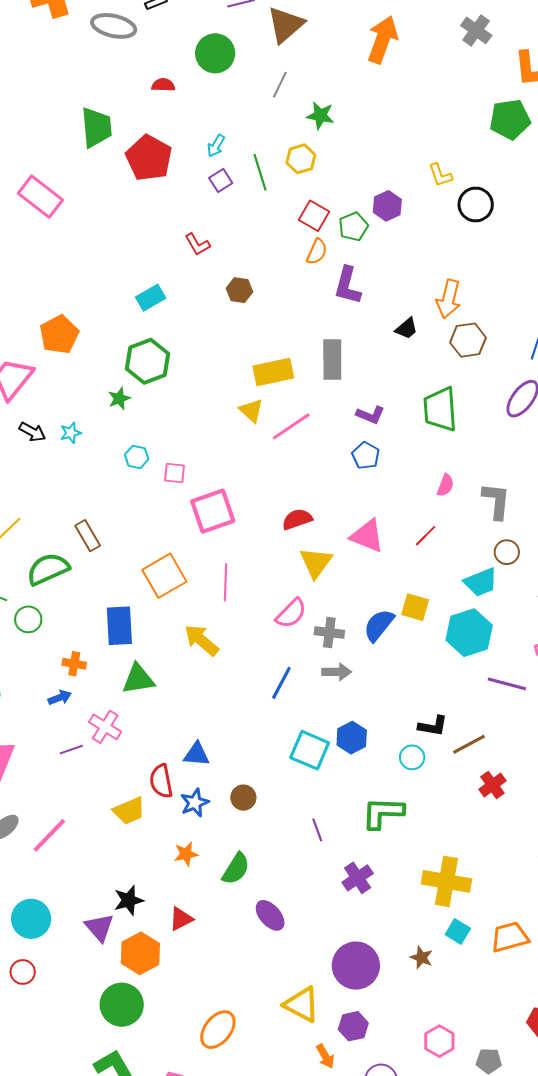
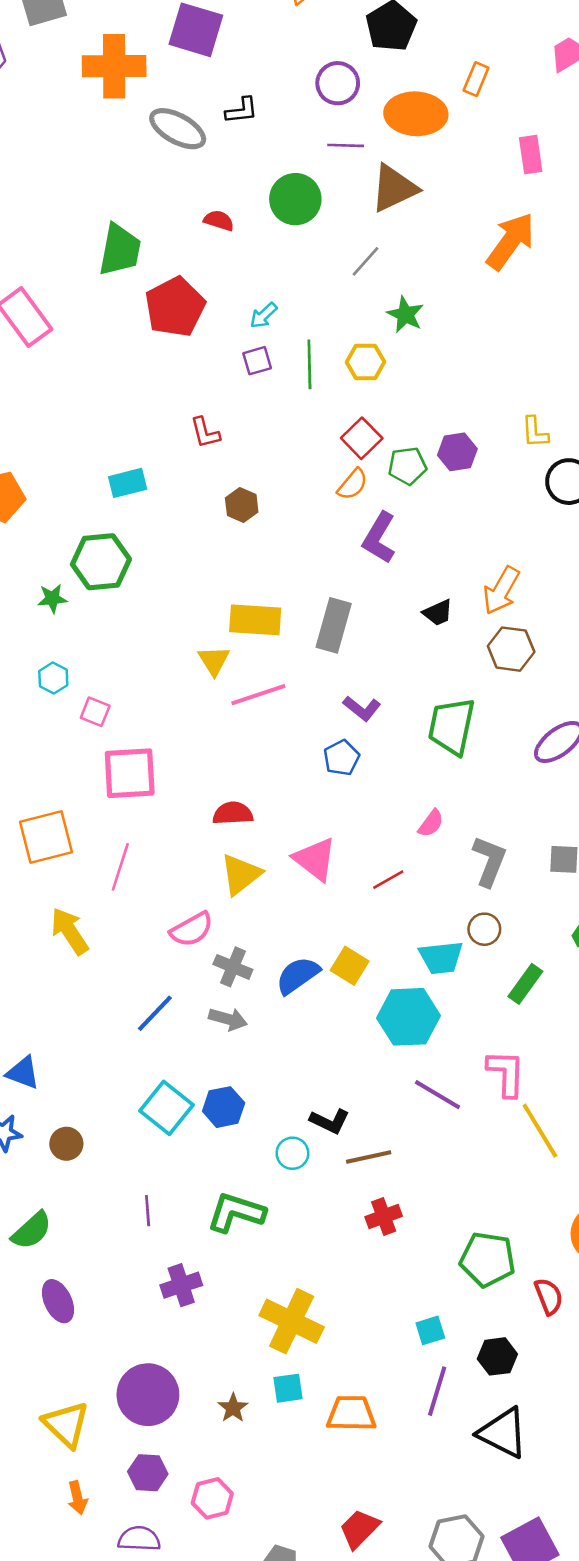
cyan square: (458, 932) -> (288, 1388), turned 35
purple hexagon: (353, 1026) -> (148, 1473), moved
pink hexagon: (439, 1041) -> (212, 1498), moved

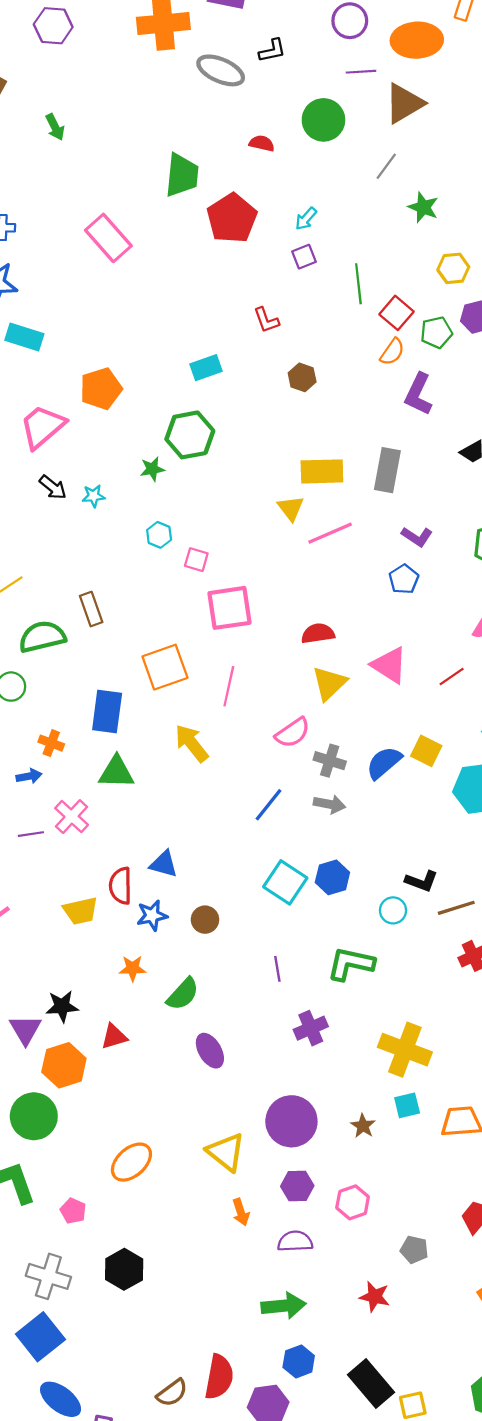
yellow hexagon: (365, 362) -> (453, 268), moved
green line: (309, 364) -> (358, 284), moved

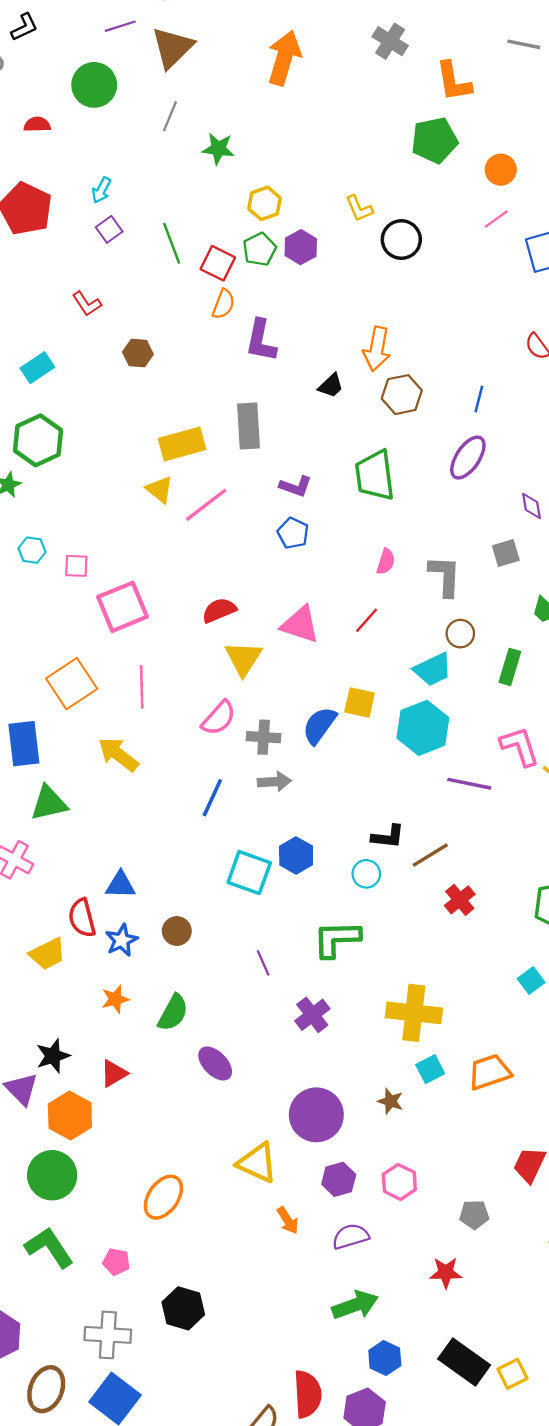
green pentagon: (436, 332) -> (259, 249), moved

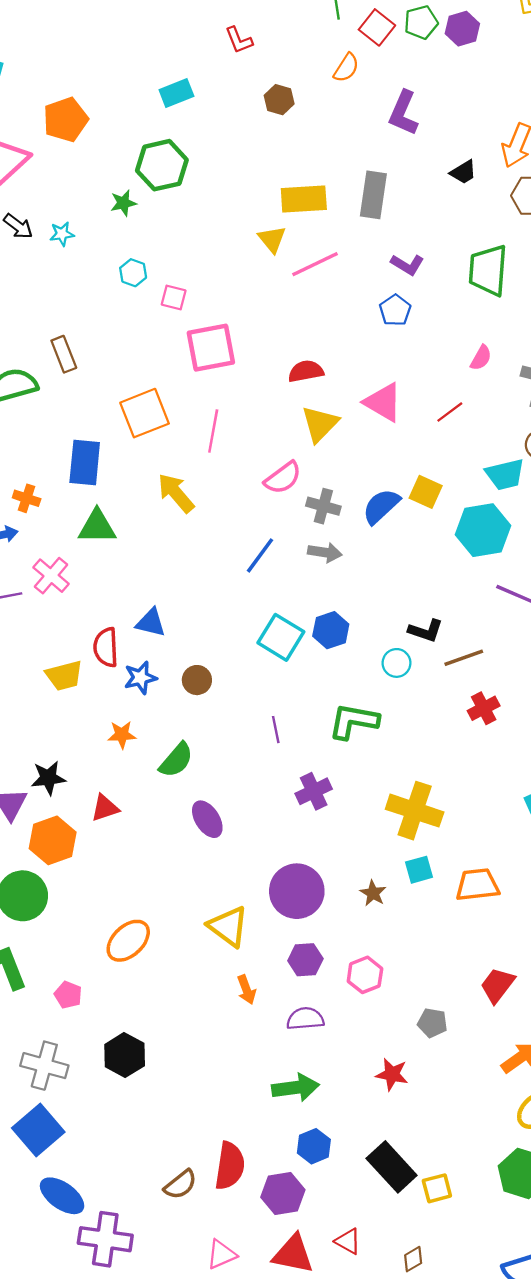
orange semicircle: (223, 304) -> (346, 68), moved

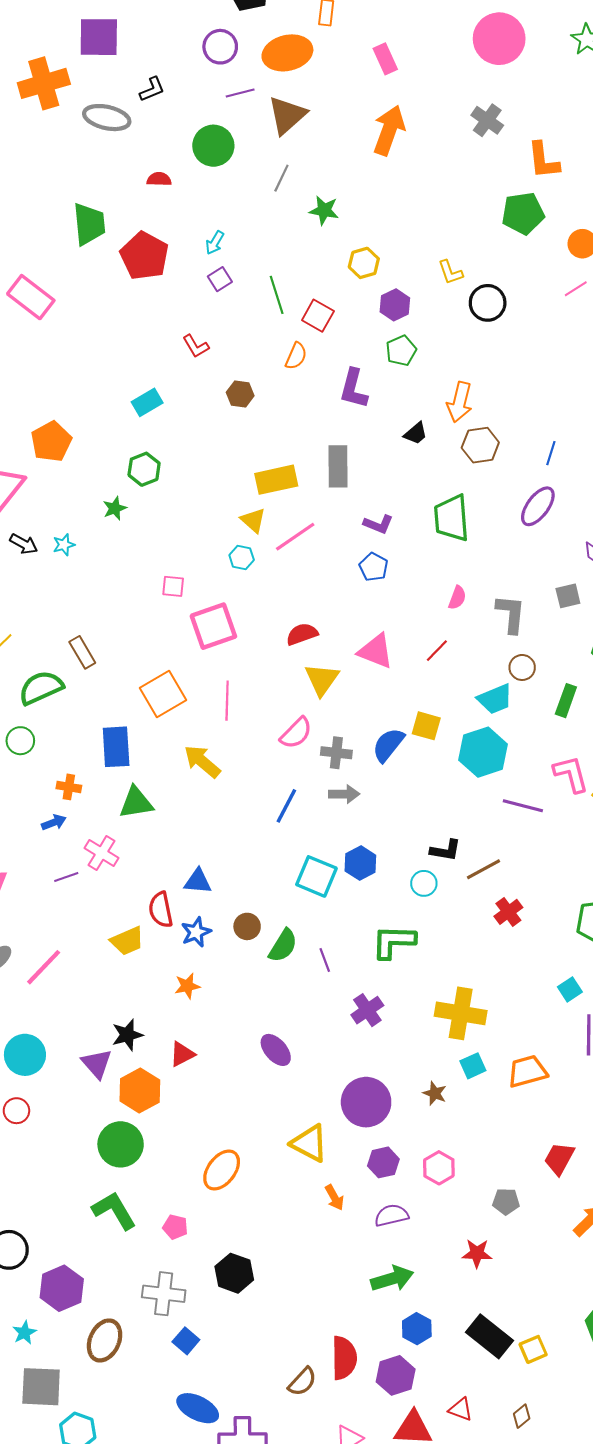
green pentagon: (421, 22) -> (401, 351), moved
green hexagon: (162, 165) -> (144, 469), size x0.7
cyan hexagon: (133, 273) -> (242, 557), moved
green semicircle: (176, 760) -> (283, 946), moved
blue square: (38, 1130) -> (186, 1341), moved, size x0.6

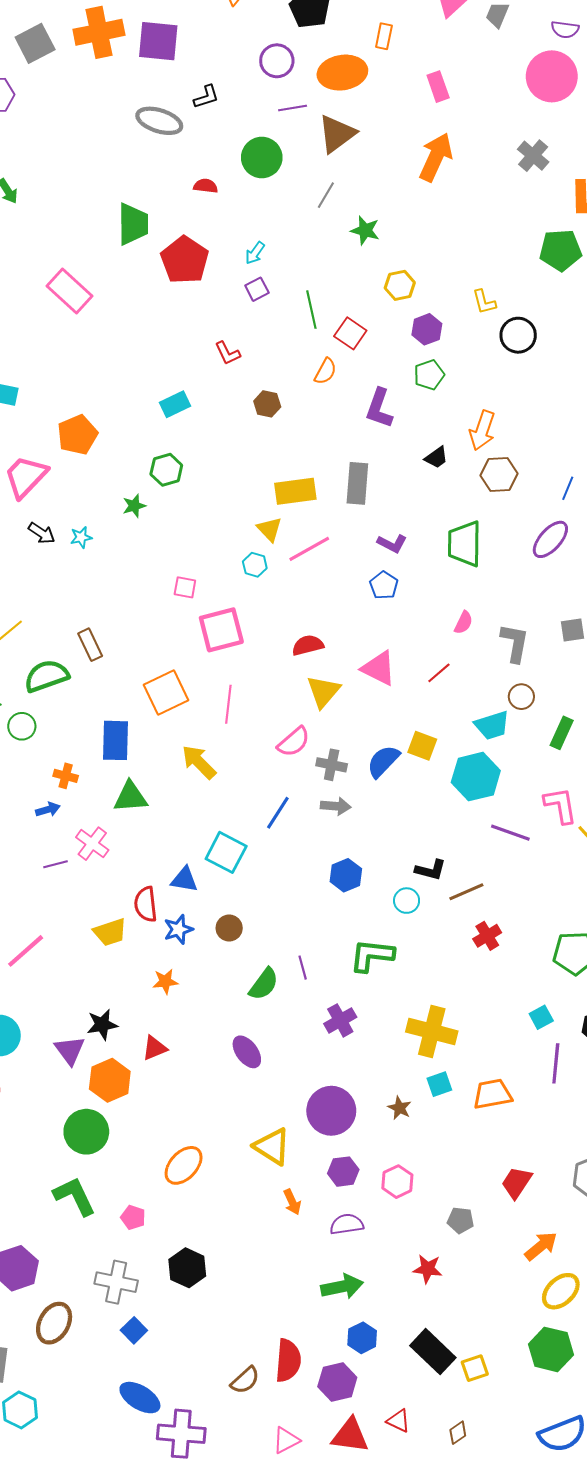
orange cross: (44, 83) -> (99, 32), moved
cyan square: (316, 876) -> (226, 852), moved
green semicircle: (283, 946) -> (264, 984), moved

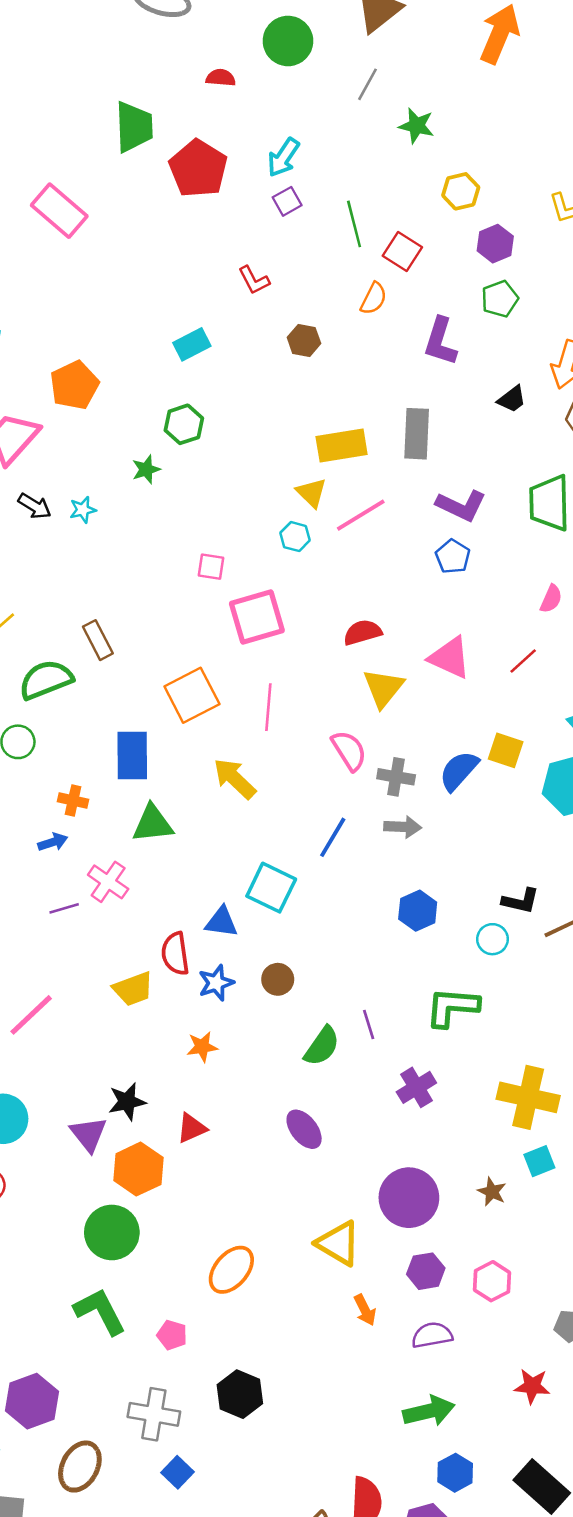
cyan arrow: (255, 253) -> (283, 157), size x1.4
purple L-shape: (392, 544) -> (461, 506), size x1.4
pink semicircle: (294, 742) -> (349, 751), turned -80

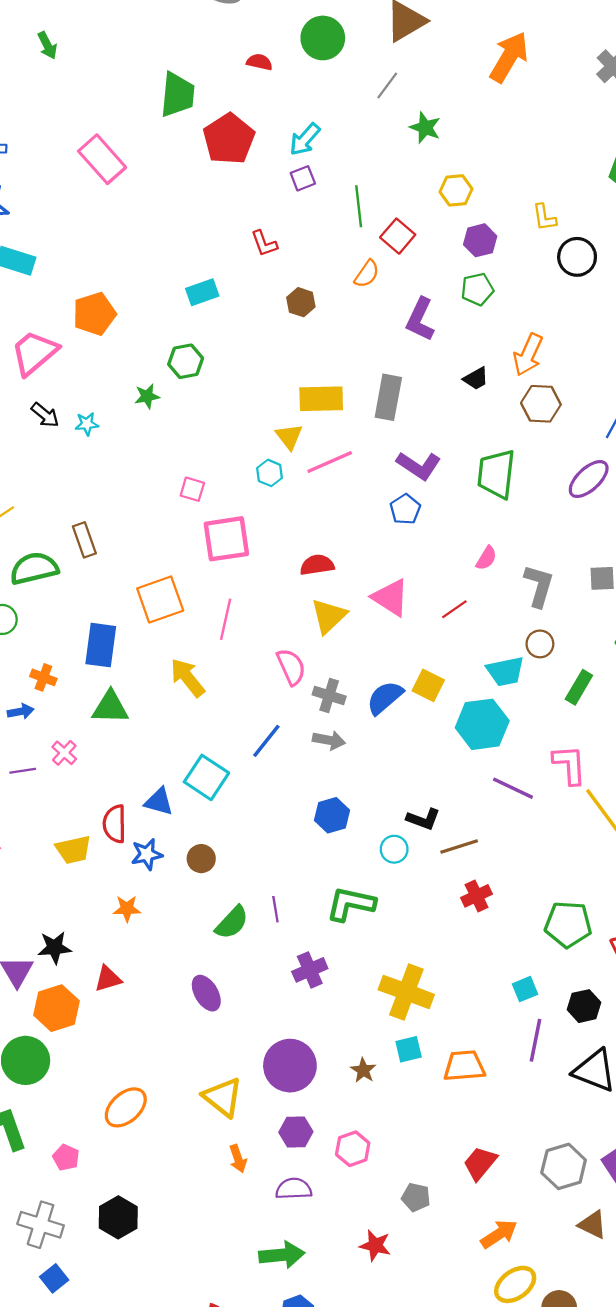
pink cross: (108, 882) -> (64, 753), size x0.7

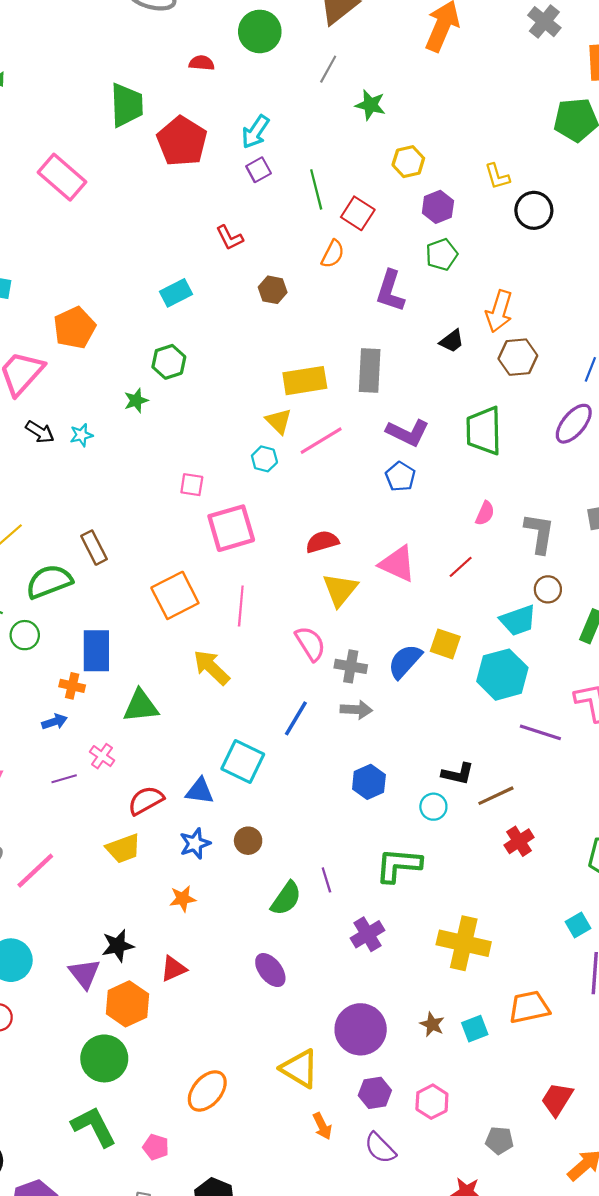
blue rectangle: (101, 645) -> (96, 651), moved
red semicircle: (115, 824) -> (146, 800), moved, turned 69
cyan square: (409, 1049) -> (475, 1029), moved
purple semicircle: (294, 1189) -> (380, 1148), turned -124

